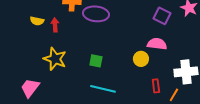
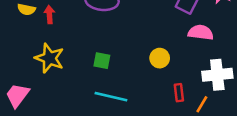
pink semicircle: (157, 44) -> (201, 32), moved

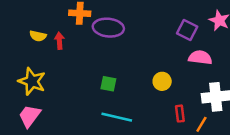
yellow star: (49, 58) -> (32, 81), moved

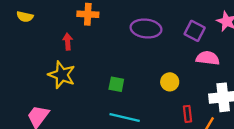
purple ellipse: (108, 28) -> (146, 28), moved
yellow semicircle: (38, 36) -> (25, 17), moved
yellow star: (32, 81) -> (62, 75), moved

